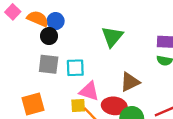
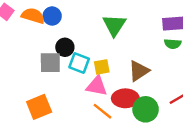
black circle: (49, 36) -> (65, 47), moved
cyan square: (75, 68) -> (79, 63), turned 30
yellow square: (78, 106) -> (102, 67), moved

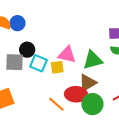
green triangle: (114, 25) -> (93, 60), moved, turned 40
brown triangle: (139, 71) -> (88, 83), moved
pink triangle: (97, 86) -> (67, 55), moved

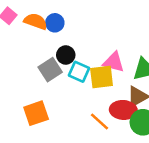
gray square: (15, 62) -> (50, 70), turned -36
yellow square: (57, 67) -> (102, 77), size x1.5

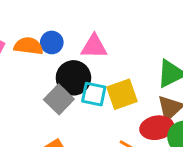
black circle: (66, 55) -> (73, 78), size x1.5
pink triangle: (114, 62) -> (94, 47), moved

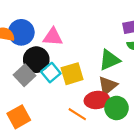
blue circle: (52, 42) -> (21, 32), size x1.5
cyan square: (94, 94) -> (51, 73), turned 36

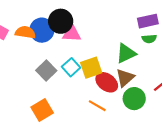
black circle: (36, 60) -> (61, 21), moved
red ellipse: (97, 100) -> (107, 82), moved, turned 45

